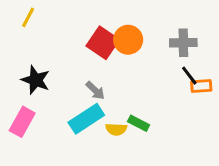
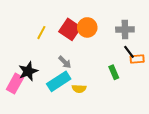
yellow line: (28, 17) -> (41, 33), moved
black star: (36, 80) -> (28, 71), moved, turned 30
green rectangle: (139, 123) -> (114, 72), moved, turned 40

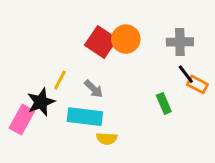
yellow line: (41, 33) -> (60, 80), moved
orange rectangle: (137, 59) -> (197, 84), turned 32
cyan rectangle: (59, 81) -> (85, 117), turned 40
yellow semicircle: (79, 89) -> (107, 139), moved

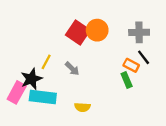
orange rectangle: (197, 84) -> (131, 65), moved
cyan rectangle: (85, 117) -> (43, 97), moved

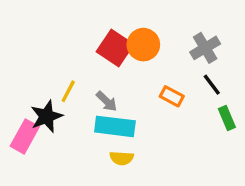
gray cross: (139, 32) -> (205, 48), turned -30
orange rectangle: (131, 65) -> (172, 96), moved
green rectangle: (127, 80) -> (227, 118), moved
cyan rectangle: (43, 97) -> (115, 126), moved

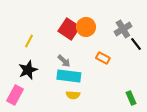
black line: (212, 85) -> (136, 44), moved
yellow line: (68, 91) -> (29, 41), moved
green rectangle: (227, 118) -> (131, 98), moved
pink rectangle: (25, 136) -> (15, 95), moved

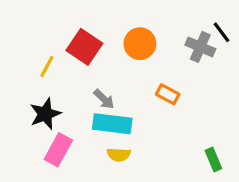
red square: (69, 29) -> (84, 47), moved
gray cross: (123, 29) -> (200, 47), turned -36
black line: (136, 44) -> (221, 32), moved
pink rectangle: (15, 95) -> (58, 150), moved

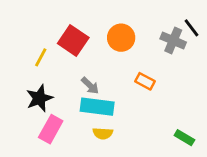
green rectangle: (213, 160) -> (184, 138), turned -36

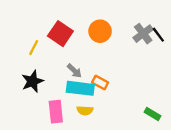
black line: (191, 28) -> (158, 35), moved
gray cross: (173, 40) -> (143, 34), turned 30
orange rectangle: (145, 81) -> (100, 82), moved
pink rectangle: (51, 129) -> (56, 112), moved, turned -35

